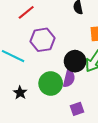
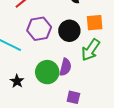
black circle: (75, 61) -> (69, 31), moved
purple square: (77, 109) -> (73, 97), turned 32

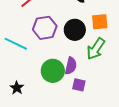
black star: (17, 81) -> (17, 88), moved
purple square: (73, 97) -> (79, 85), moved

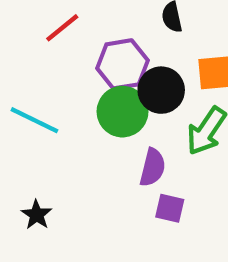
purple hexagon: (45, 28) -> (122, 64), moved
green circle: (53, 71) -> (122, 112), moved

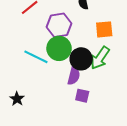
black circle: (161, 90) -> (81, 59), moved
cyan line: (34, 120) -> (36, 57), moved

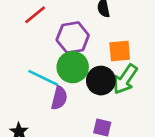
orange square: (104, 29) -> (120, 51), moved
purple semicircle: (74, 76) -> (59, 98), moved

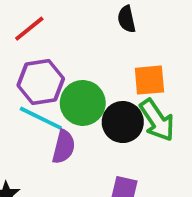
purple hexagon: (73, 38) -> (41, 82), moved
green arrow: (125, 79) -> (157, 120), turned -68

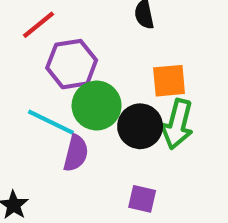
purple hexagon: (41, 82) -> (72, 64), moved
green arrow: (157, 120) -> (177, 124), turned 48

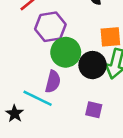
cyan line: (51, 122) -> (38, 98), moved

